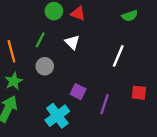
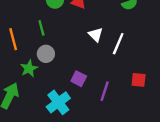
green line: (40, 40) -> (41, 28), turned -42
white triangle: (72, 42) -> (96, 35), moved
green star: (14, 81) -> (29, 69), moved

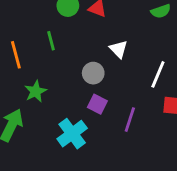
white line: (118, 44) -> (158, 74), moved
gray circle: (46, 54) -> (93, 73), moved

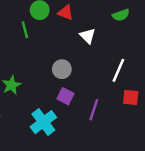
green line: (51, 41) -> (25, 30), moved
white triangle: (119, 49) -> (88, 36), moved

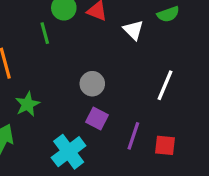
white triangle: (88, 36) -> (133, 30), moved
red square: (131, 97) -> (165, 145), moved

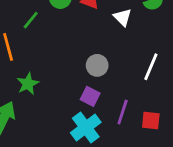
green line: (45, 33) -> (31, 20), moved, turned 54
gray circle: (92, 84) -> (97, 65), moved
cyan cross: (69, 152) -> (86, 128), moved

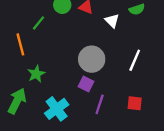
gray circle: (97, 65) -> (92, 59), size x1.5
purple line: (123, 112) -> (100, 104), moved
cyan cross: (86, 128) -> (57, 109), moved

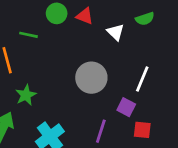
green line: (38, 23) -> (28, 35), turned 63
purple square: (86, 84) -> (126, 107), moved

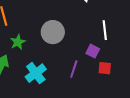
gray circle: (91, 78) -> (53, 32), moved
white line: (142, 79) -> (105, 30), turned -30

